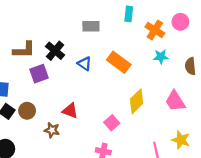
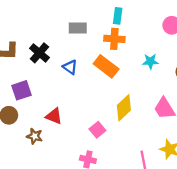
orange cross: (155, 30) -> (114, 39), moved, turned -30
purple square: (39, 74) -> (22, 90), moved

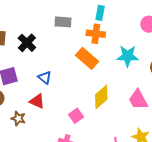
cyan star: (150, 61) -> (128, 56), size x1.5
blue triangle: (70, 67) -> (45, 78), moved

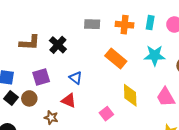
cyan rectangle: (100, 13) -> (150, 23), moved
orange cross: (96, 34) -> (125, 25), moved
yellow diamond: (101, 97) -> (130, 95), turned -50

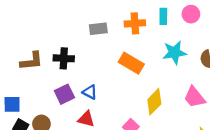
black cross: (58, 45) -> (64, 58), turned -30
purple square: (41, 77) -> (64, 94), moved
yellow diamond: (130, 95) -> (154, 102), turned 55

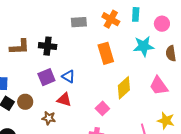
pink circle: (191, 14) -> (162, 24), moved
orange cross: (135, 23) -> (111, 19), turned 30
orange rectangle: (131, 63) -> (106, 53), turned 40

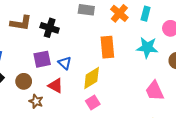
yellow diamond: (124, 88) -> (92, 78), moved
brown circle: (25, 102) -> (24, 81), moved

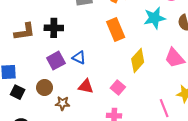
yellow diamond: (92, 78) -> (138, 61), moved
red triangle: (56, 86) -> (86, 86), moved

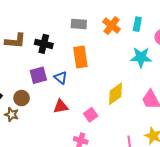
orange rectangle: (116, 29) -> (80, 57), moved
red triangle: (86, 86) -> (61, 106), turned -35
brown star: (63, 103) -> (12, 114), moved

